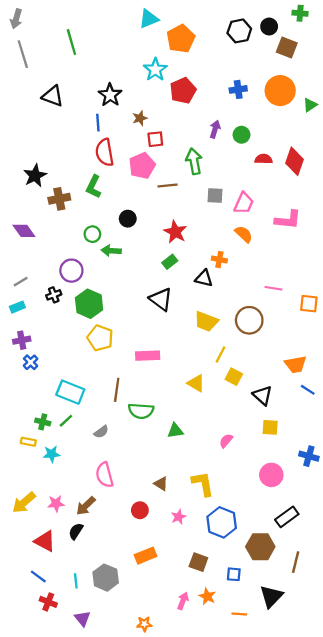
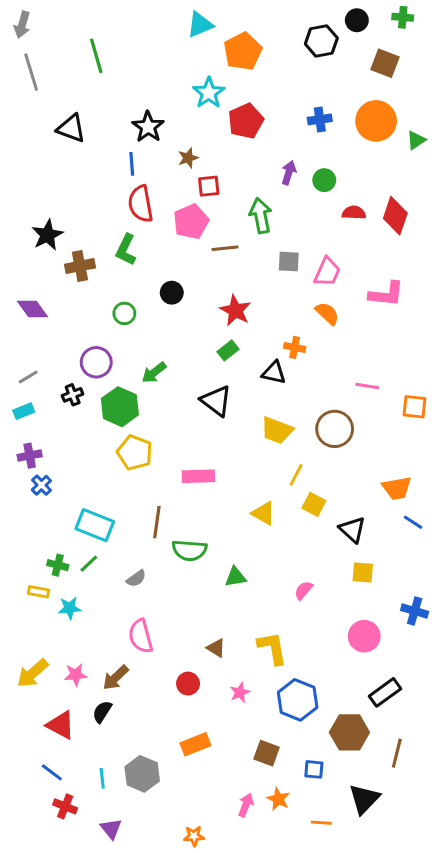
black circle: (269, 27) -> (357, 20), moved
green arrow: (111, 251) -> (154, 373), moved, turned -42

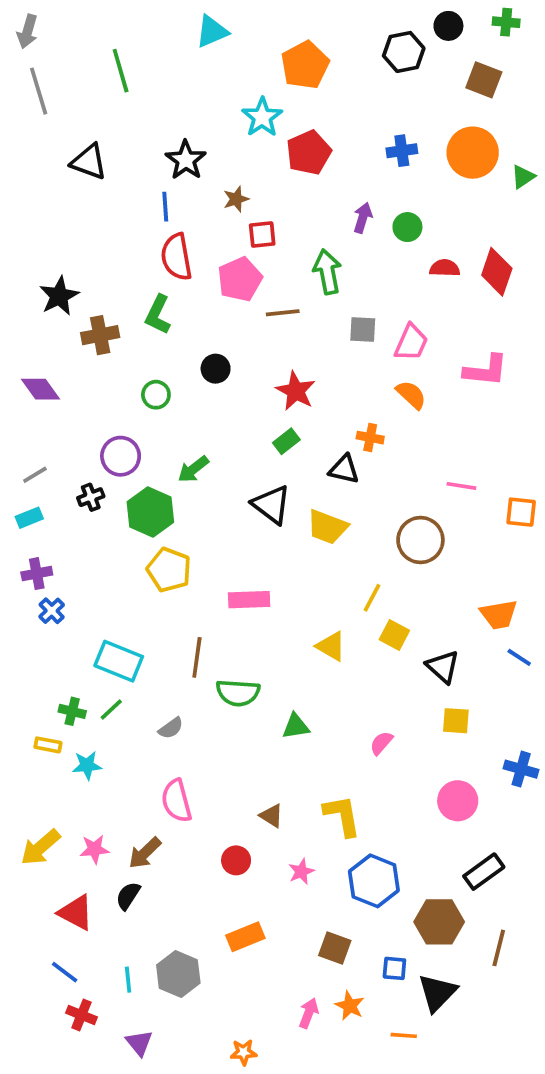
cyan triangle: (200, 25) -> (212, 31), moved
yellow trapezoid: (277, 430) -> (327, 527), moved
black triangle: (364, 799) -> (437, 993), moved

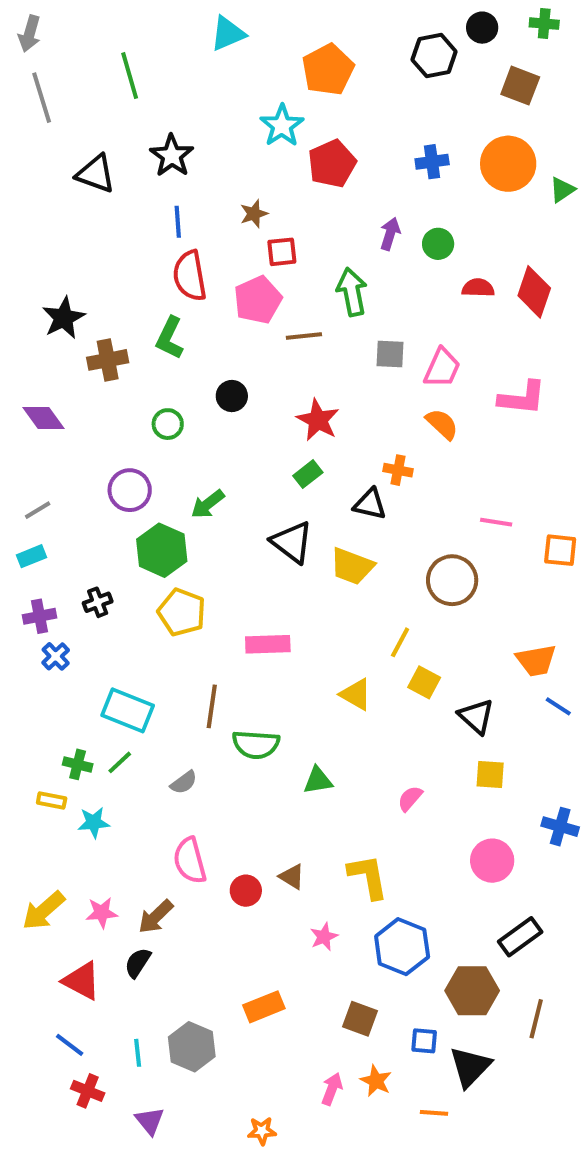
black star: (186, 160) -> (172, 156), moved
black cross: (91, 497) -> (98, 602), moved
red circle: (236, 860) -> (246, 891), moved

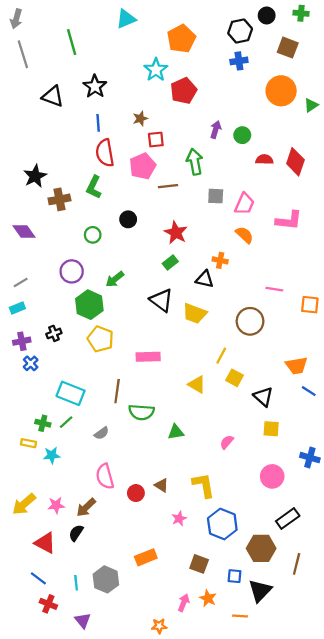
blue cross: (432, 162) -> (239, 61), moved
orange star: (262, 1131) -> (159, 626), moved

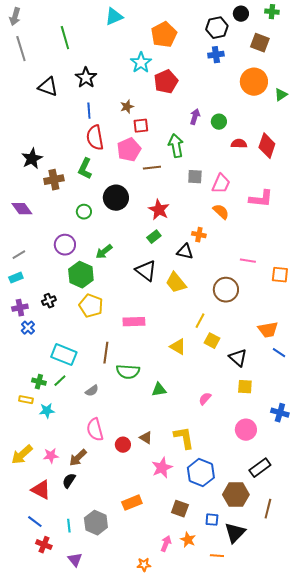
black circle: (128, 219) -> (116, 198), size x1.6
yellow trapezoid: (195, 314) -> (176, 283), turned 30
pink star: (179, 519) -> (162, 468), size x1.5

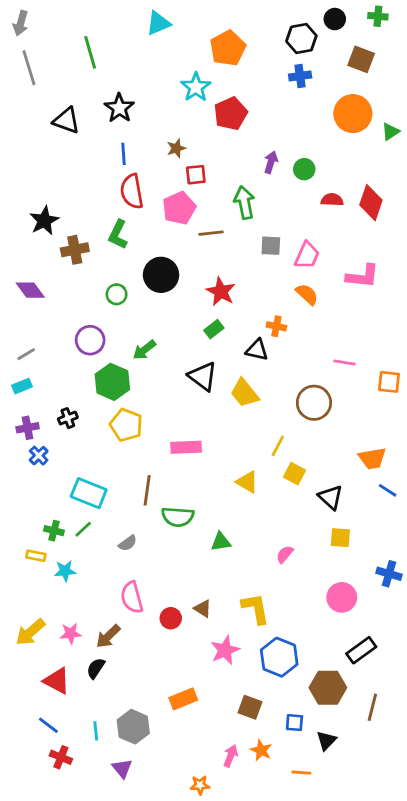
black triangle: (235, 533) -> (326, 741), size x0.7
purple triangle: (75, 560) -> (122, 768), moved

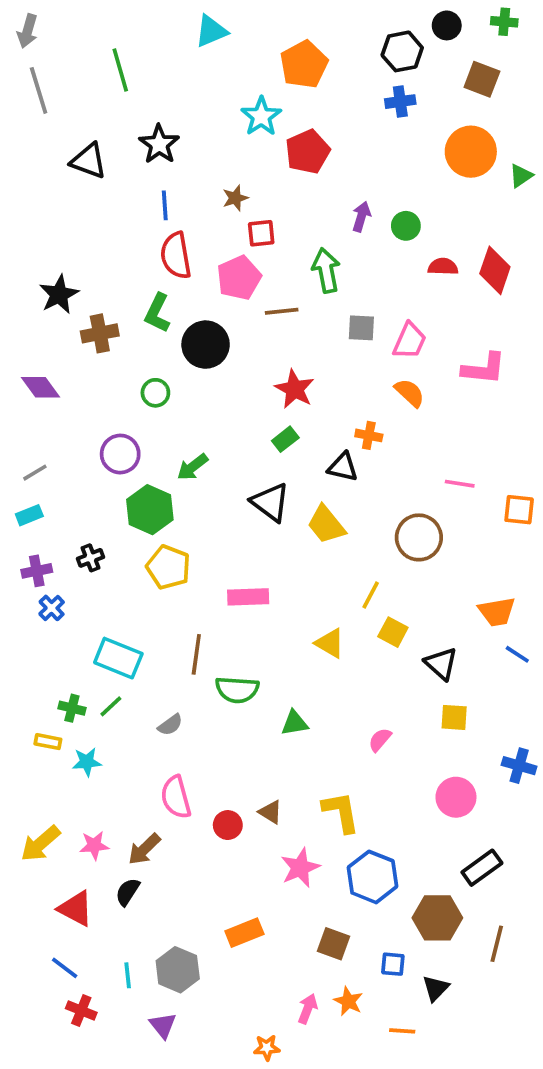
black circle: (161, 275) -> (206, 345), moved

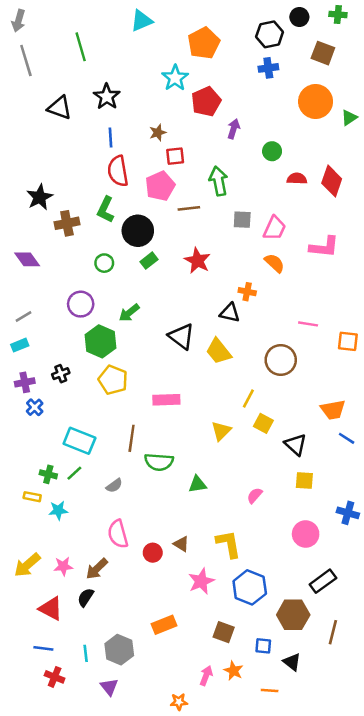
purple arrow: (361, 217) -> (234, 129), moved
green rectangle: (285, 439) -> (149, 261), moved
yellow triangle: (330, 643) -> (221, 431), turned 45
blue line: (65, 968) -> (43, 648), turned -30
black triangle: (436, 988) -> (292, 662), turned -36

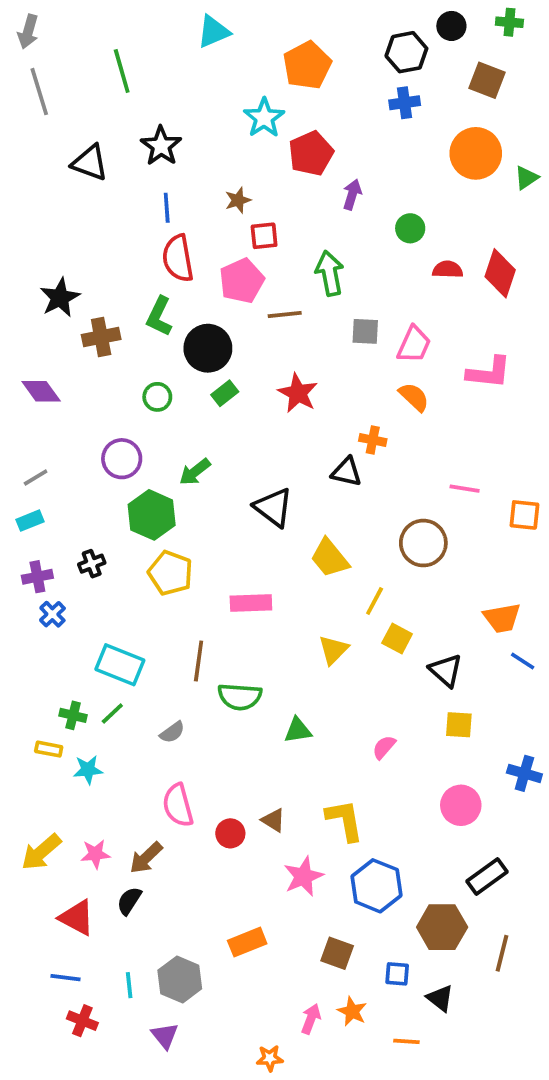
yellow trapezoid: (219, 351) -> (330, 558), moved

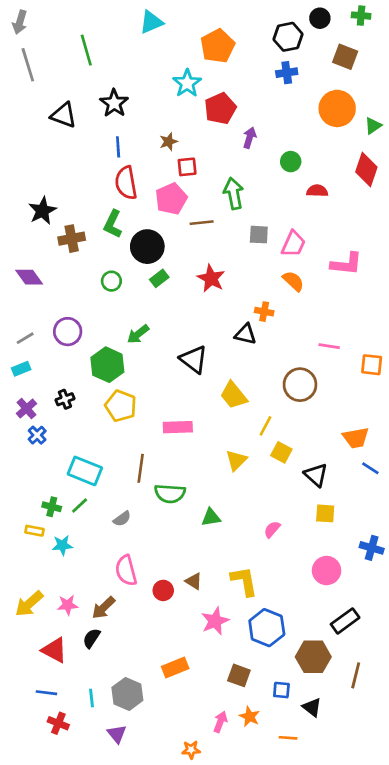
red diamond: (500, 273) -> (366, 170), moved
purple circle: (122, 459) -> (68, 332), moved
purple cross: (37, 577) -> (26, 409), turned -30

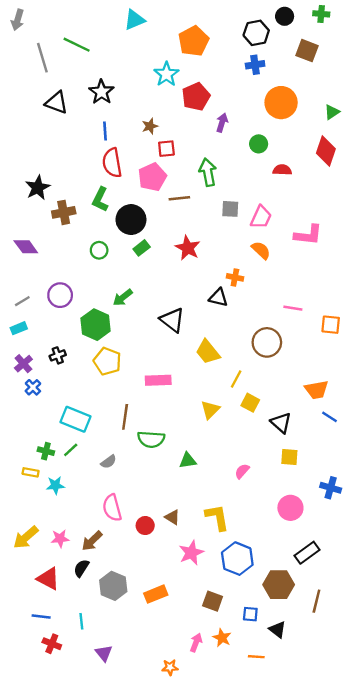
green line: (86, 50) -> (77, 45), turned -48
gray line: (28, 65) -> (42, 58), moved
orange circle: (337, 108) -> (281, 103), moved
gray hexagon: (127, 694) -> (113, 586), moved

